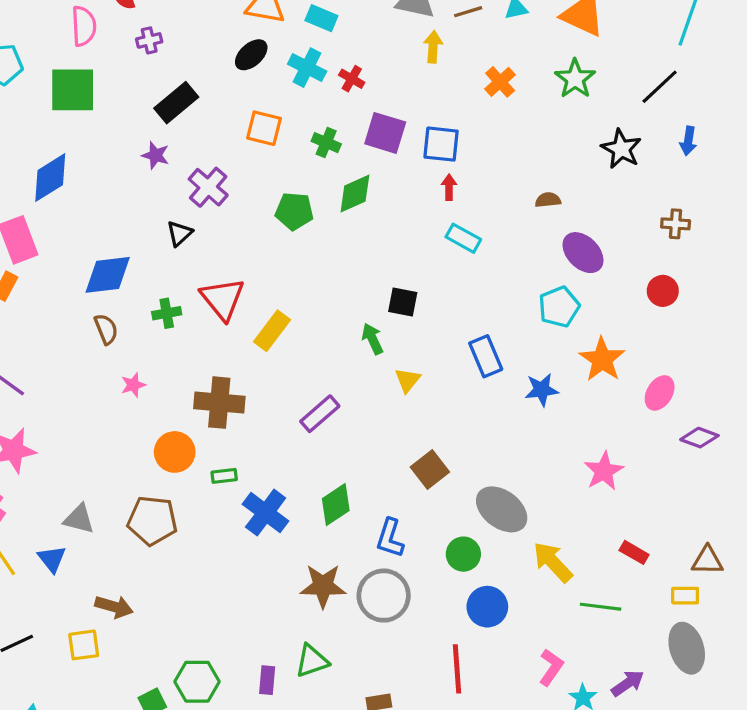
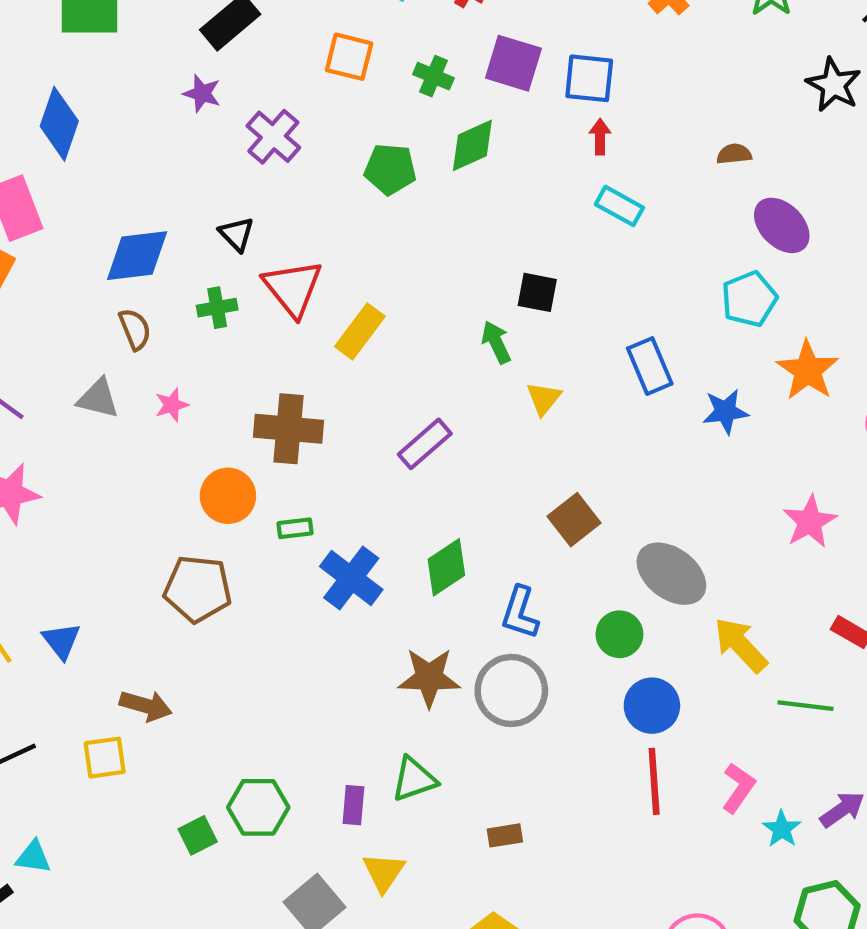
blue diamond: (50, 178) -> (59, 124), turned -39
black triangle: (179, 233) -> (237, 234), moved, turned -32
gray triangle: (79, 519) -> (98, 398), moved
red line: (457, 669) -> (654, 781), moved

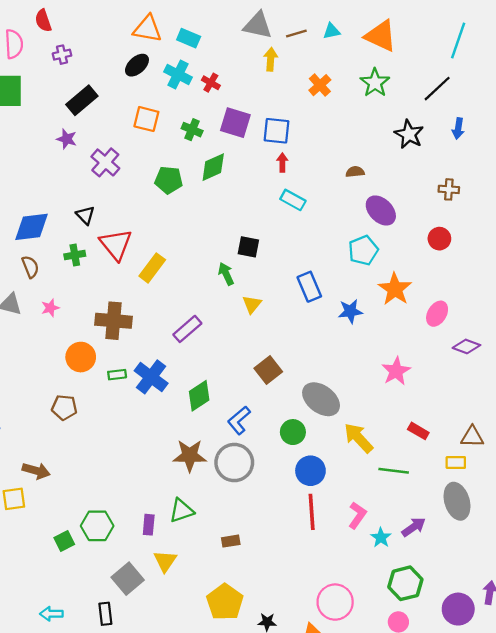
blue cross: (351, 578) -> (151, 377), moved
brown pentagon: (198, 589) -> (64, 407), size x0.7
blue L-shape: (520, 613) -> (239, 420), turned 32

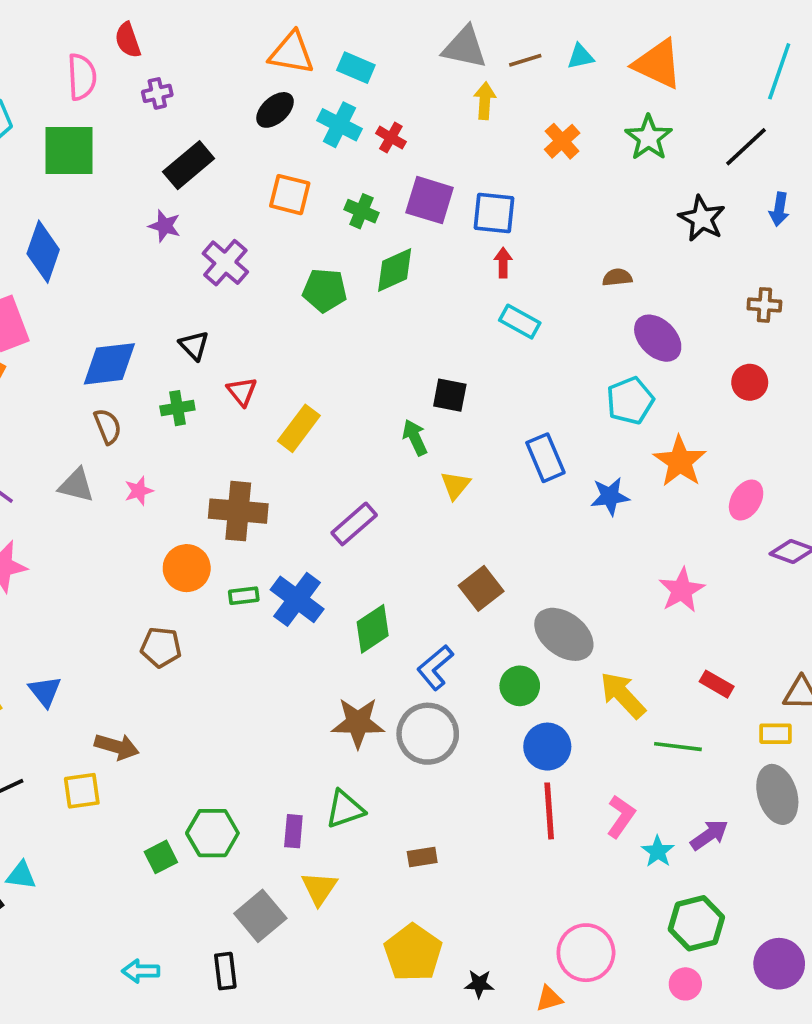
red triangle: (116, 244) -> (242, 391), size x0.6

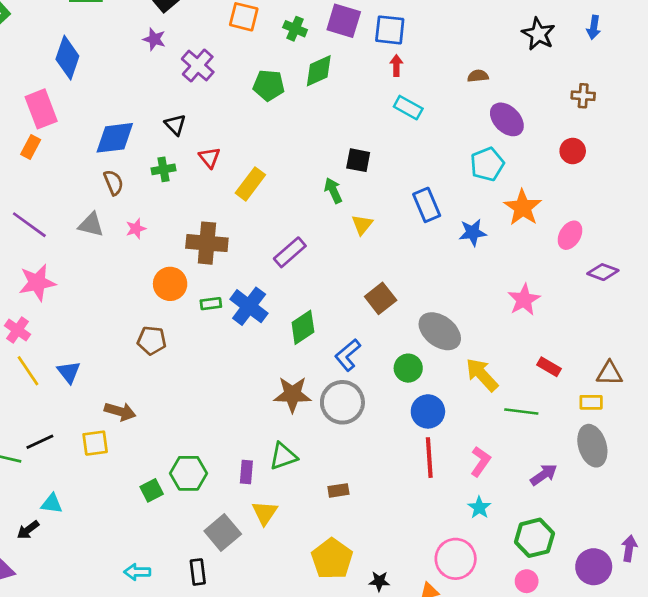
cyan star: (658, 851) -> (479, 508), moved

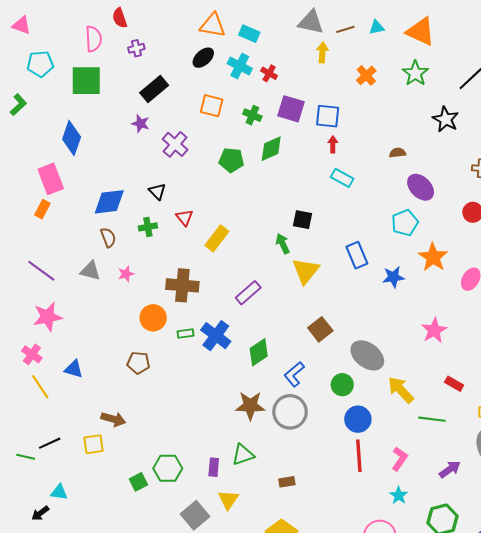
yellow triangle: (362, 225) -> (306, 271), size x1.6
blue triangle: (69, 372) -> (74, 369), moved, turned -36

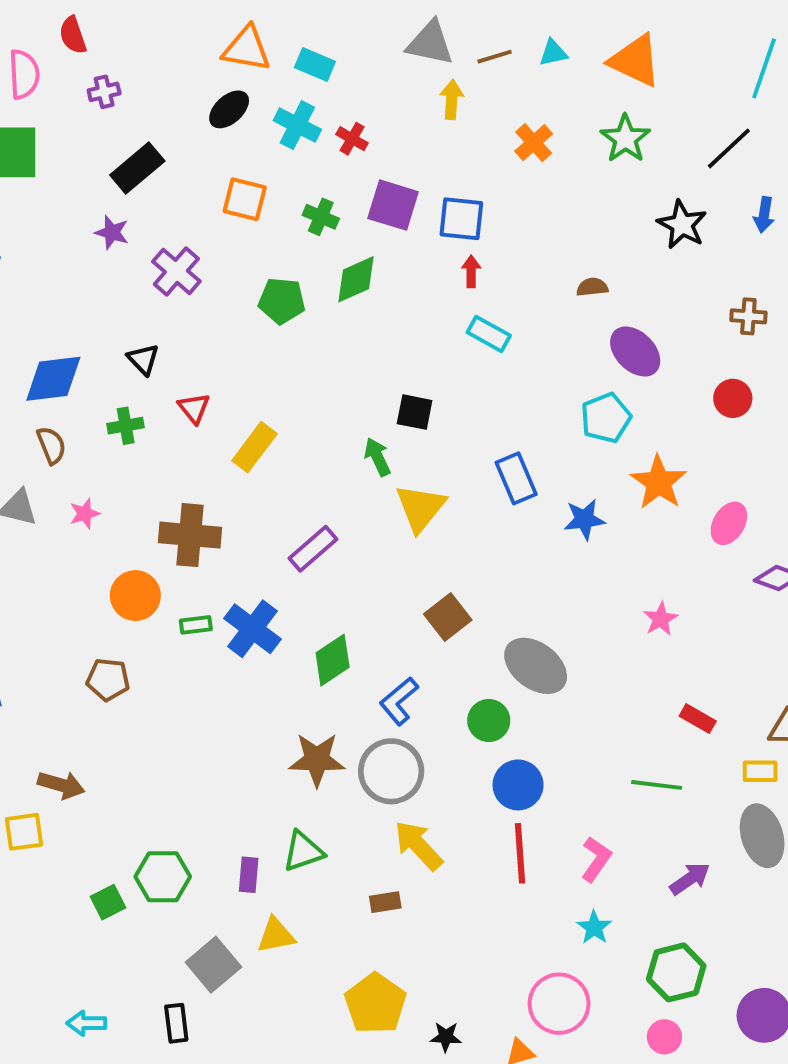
pink star: (434, 330) -> (661, 619), size x0.7
yellow arrow: (401, 390) -> (418, 845), moved
yellow triangle: (228, 500) -> (276, 935), turned 45

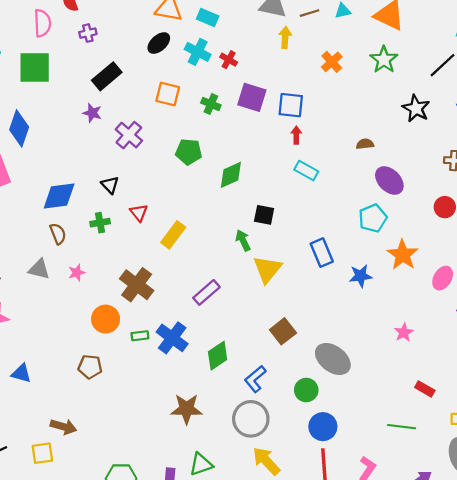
green diamond: (356, 279) -> (231, 175), moved
brown cross: (190, 535) -> (137, 285), turned 32
brown star: (317, 760) -> (187, 409), moved

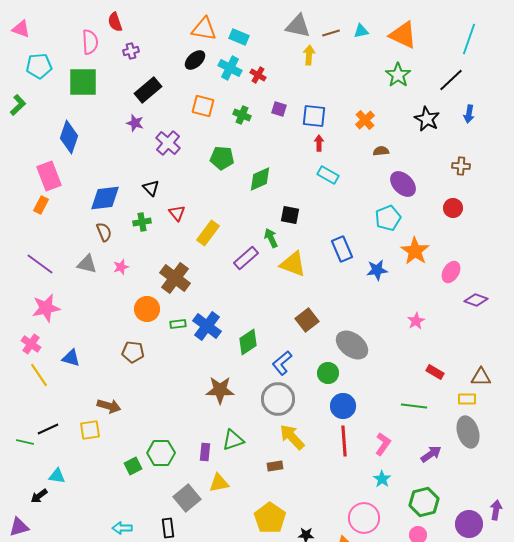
orange cross: (332, 62) -> (365, 120), moved
purple square: (252, 97) -> (279, 109), size x0.6
yellow triangle: (267, 269) -> (293, 264), turned -48
purple rectangle: (206, 292) -> (246, 258), moved

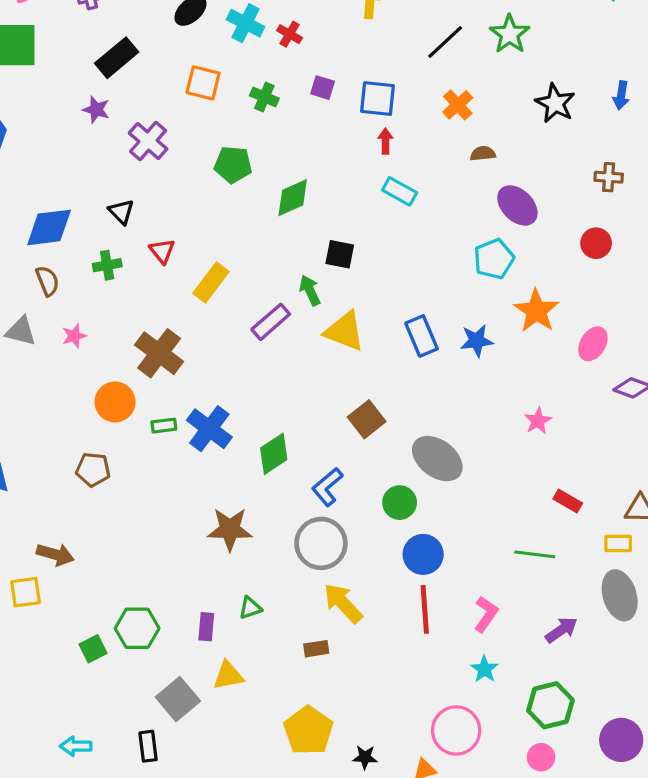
black line: (451, 80) -> (445, 42), moved
blue rectangle: (342, 249) -> (422, 336), moved
green triangle: (233, 440) -> (250, 608), size x0.7

